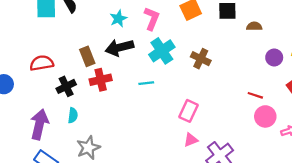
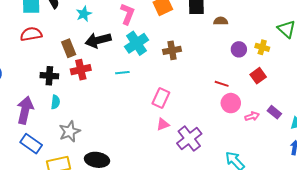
cyan star: (118, 19) -> (84, 14), moved
brown cross: (201, 59) -> (172, 50), turned -36
red semicircle: (42, 63) -> (31, 34), moved
black cross: (66, 86) -> (49, 76), turned 30

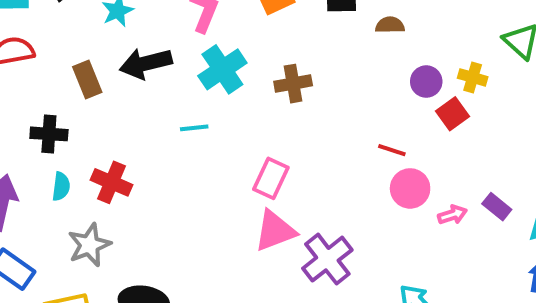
red cross: (81, 70) -> (111, 182), moved, turned 36
red square: (258, 76) -> (452, 114), moved
pink triangle: (163, 124) -> (275, 231), size x1.6

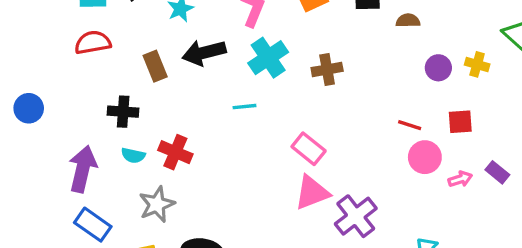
red square: (452, 114) -> (460, 122), moved, turned 32
pink rectangle: (271, 178) -> (309, 149), turned -76
cyan semicircle: (61, 186) -> (133, 155), turned 95

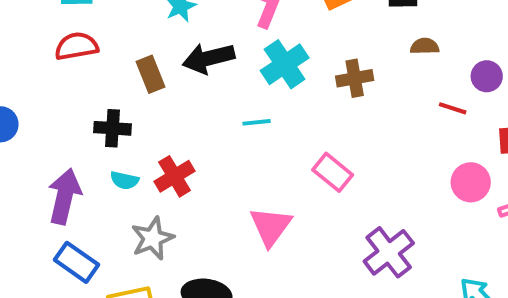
brown semicircle: (408, 21) -> (425, 46), moved
red line: (410, 125) -> (453, 108), moved
red cross: (175, 152) -> (175, 176), turned 36
pink triangle: (312, 193) -> (271, 226), moved, turned -33

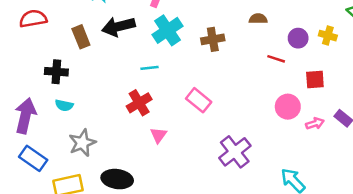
red cross: (175, 176) -> (139, 103), moved
pink triangle: (271, 226) -> (159, 135), size x0.6

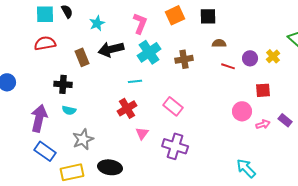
yellow cross: (328, 36) -> (273, 56), turned 32
red line: (276, 59) -> (228, 66), moved
purple cross: (235, 152) -> (175, 146), moved, turned -35

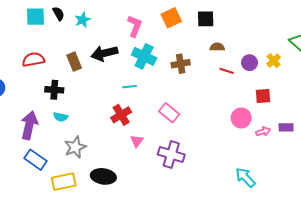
cyan star: (97, 23) -> (82, 20), moved
red semicircle: (45, 43) -> (33, 59), moved
cyan cross: (149, 52) -> (144, 56), turned -30
purple rectangle: (285, 120) -> (286, 127), turned -40

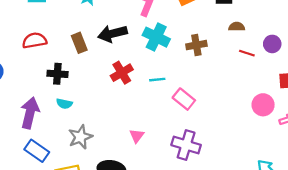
cyan line: (129, 87) -> (157, 80), moved
red cross: (121, 115) -> (122, 73), moved
pink triangle: (137, 141) -> (137, 136), moved

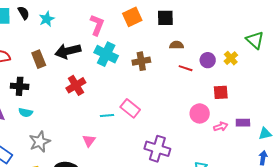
cyan line: (157, 80) -> (107, 115), moved
purple cross: (186, 145) -> (157, 149), moved

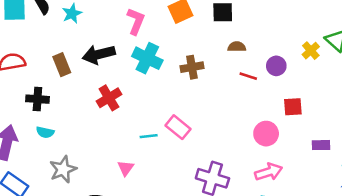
yellow cross: (231, 58) -> (311, 51), moved
pink arrow: (221, 127) -> (269, 172), moved, size x1.5

